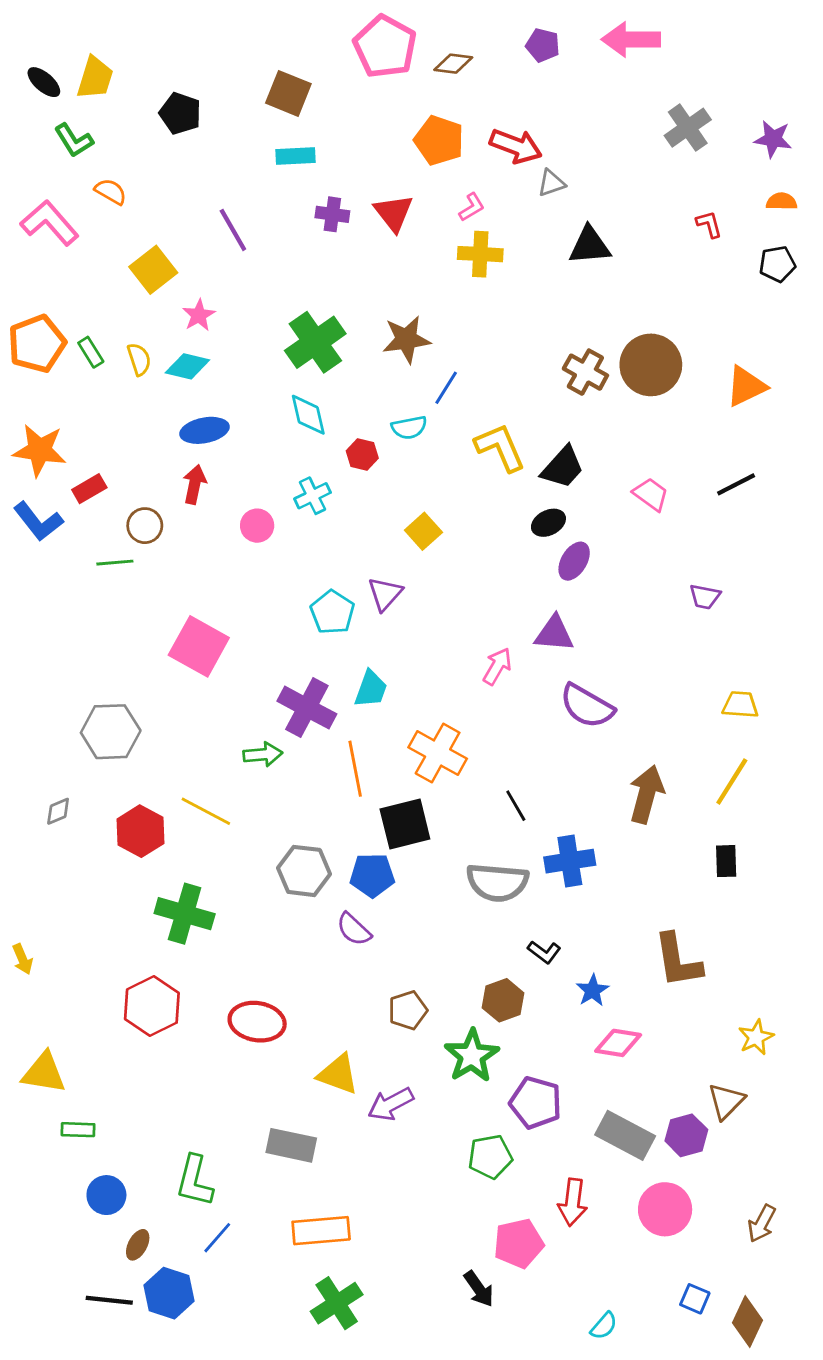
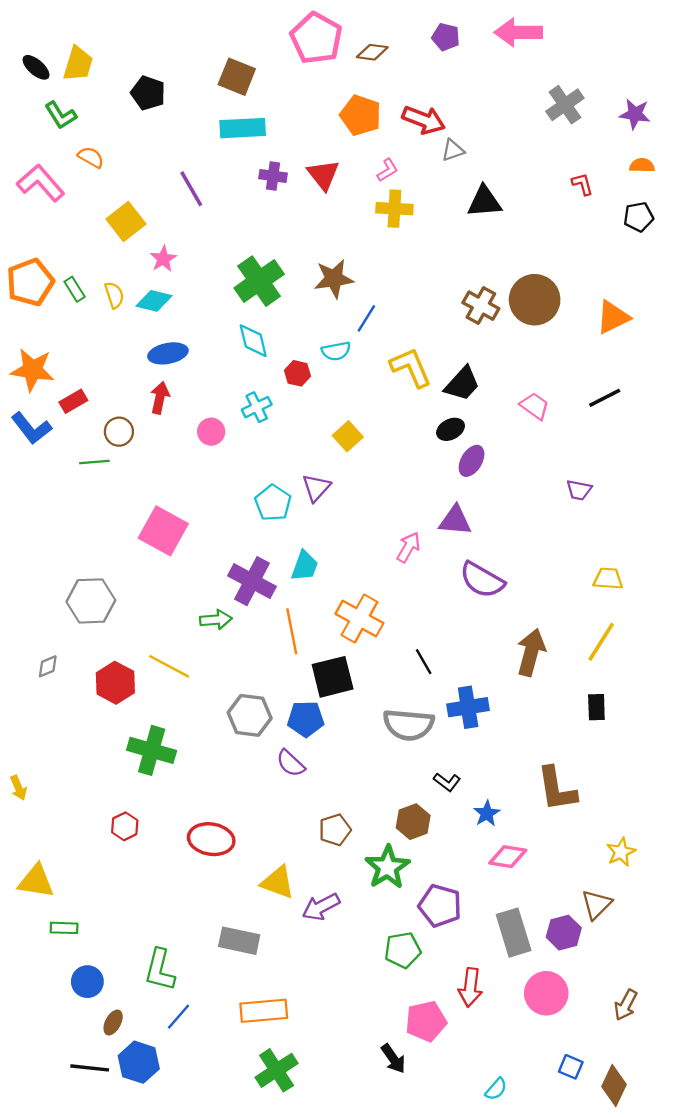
cyan rectangle: (295, 156) -> (243, 128), size x1.4
red hexagon: (152, 1006) -> (125, 826), size x0.6
gray rectangle: (625, 1135) -> (514, 933), turned 45

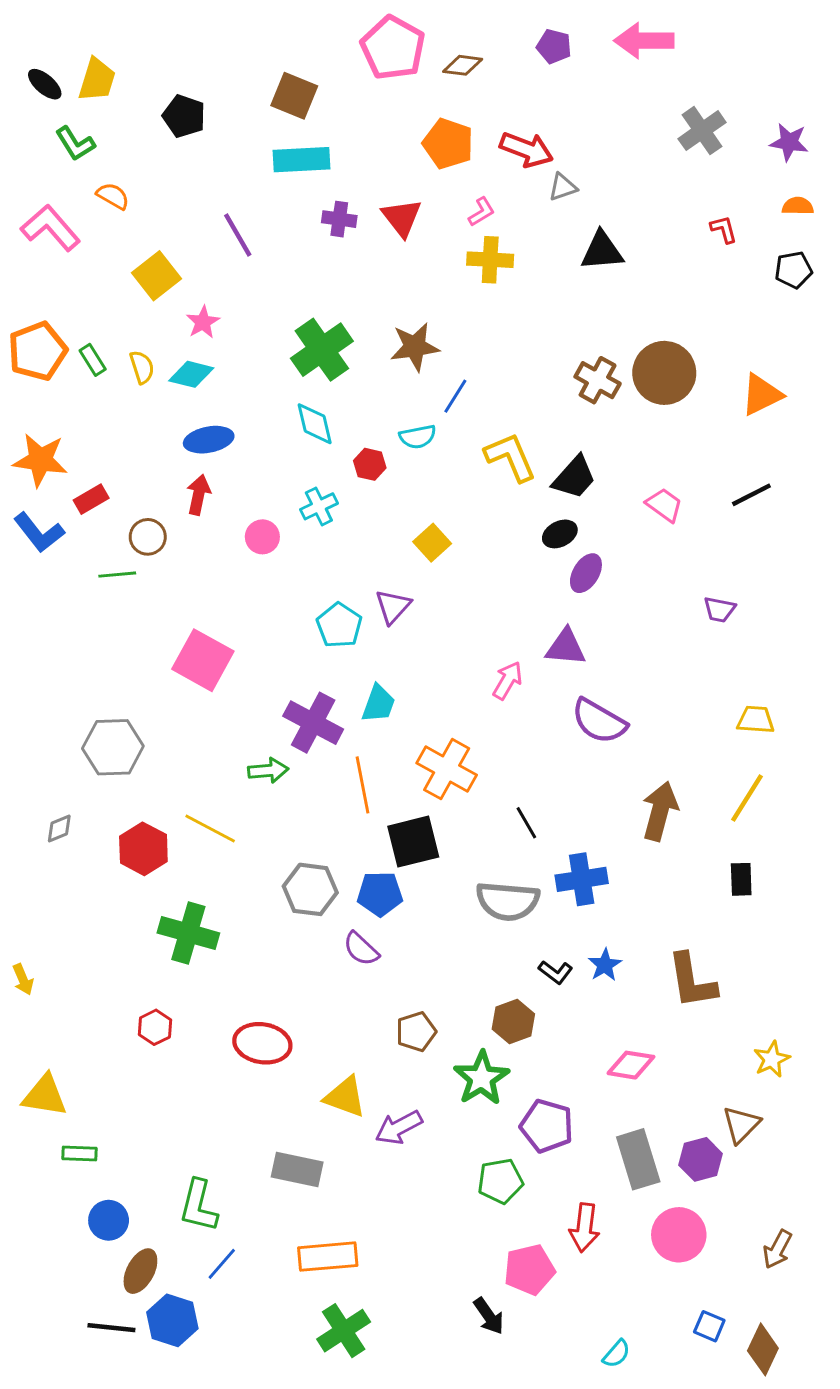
blue star: (487, 813) -> (605, 965), moved
brown ellipse: (113, 1022) -> (140, 1271), size x1.4

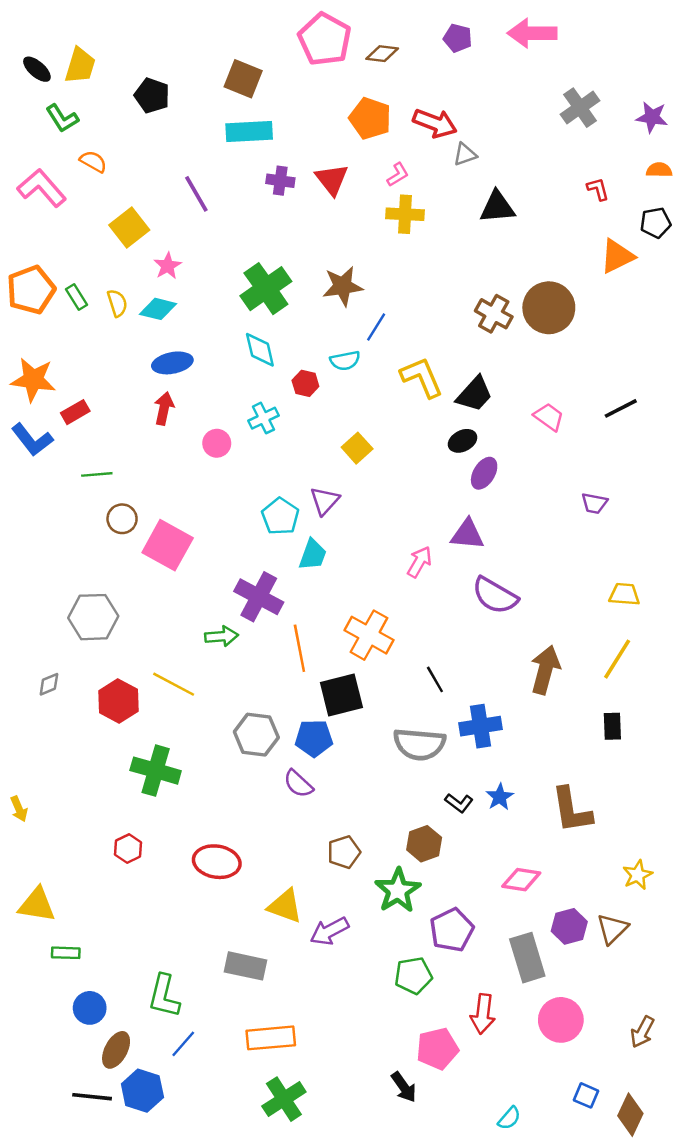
orange triangle: (762, 395) -> (617, 256), moved
brown circle: (148, 537) -> (122, 519), moved
cyan trapezoid: (378, 704) -> (313, 555), moved
purple pentagon: (547, 1126) -> (452, 930), turned 30
purple hexagon: (701, 1159) -> (569, 926), moved

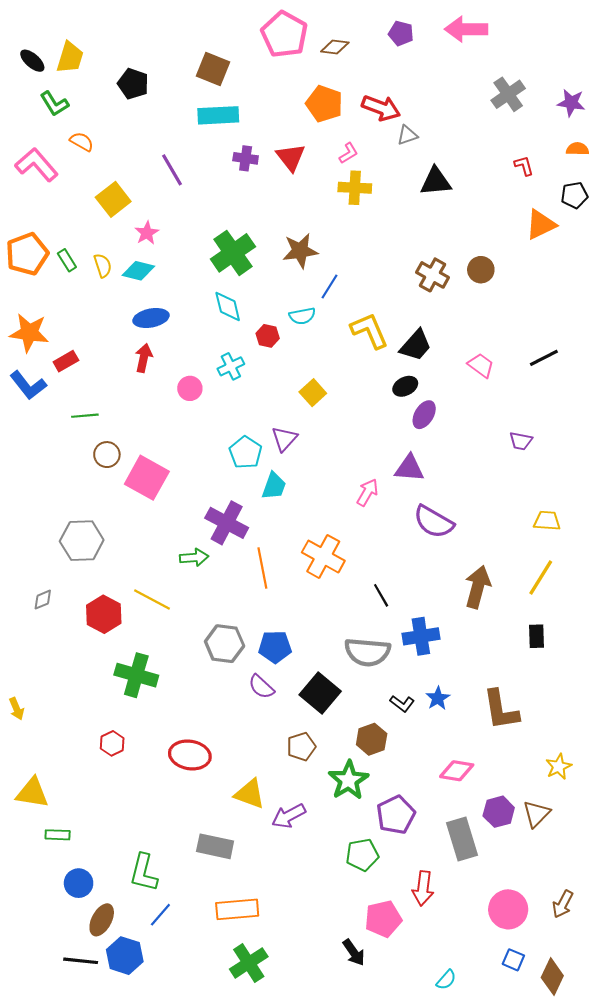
brown circle: (549, 308) -> (481, 270), size x0.6
black square: (341, 695) -> (320, 693), moved, turned -36
pink circle: (561, 1020) -> (508, 909), moved

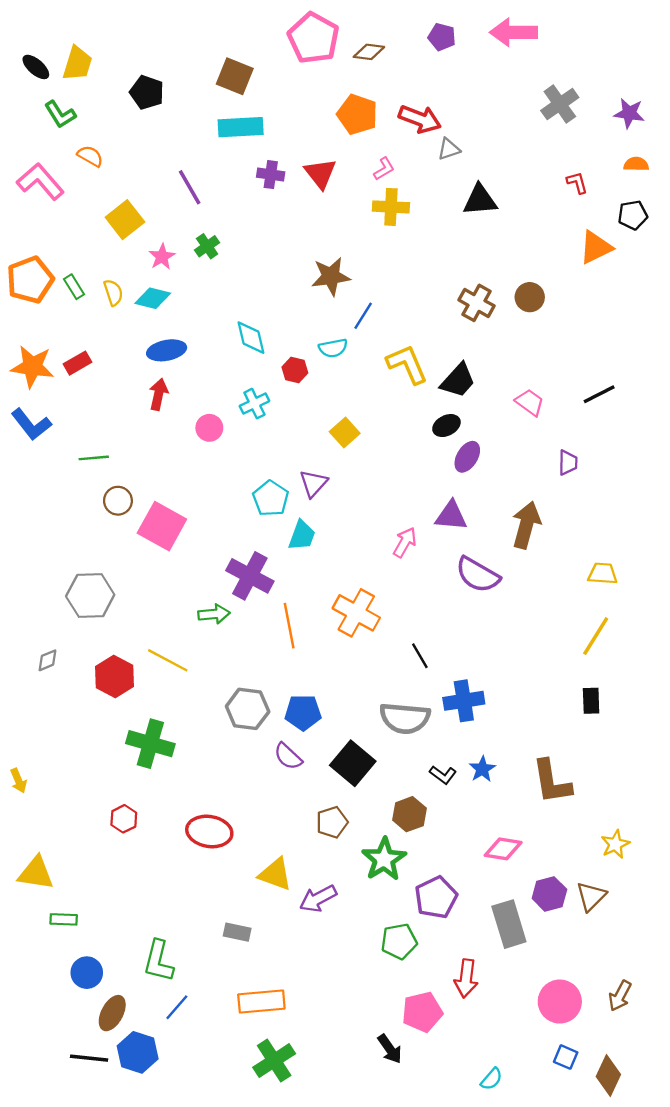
green cross: (233, 253) -> (207, 246), moved, size x0.5
red rectangle: (66, 361) -> (77, 363), moved
purple trapezoid: (521, 441) -> (568, 463), moved, turned -100
brown arrow: (478, 587) -> (526, 525), moved
gray rectangle: (215, 846) -> (237, 932), size x0.7

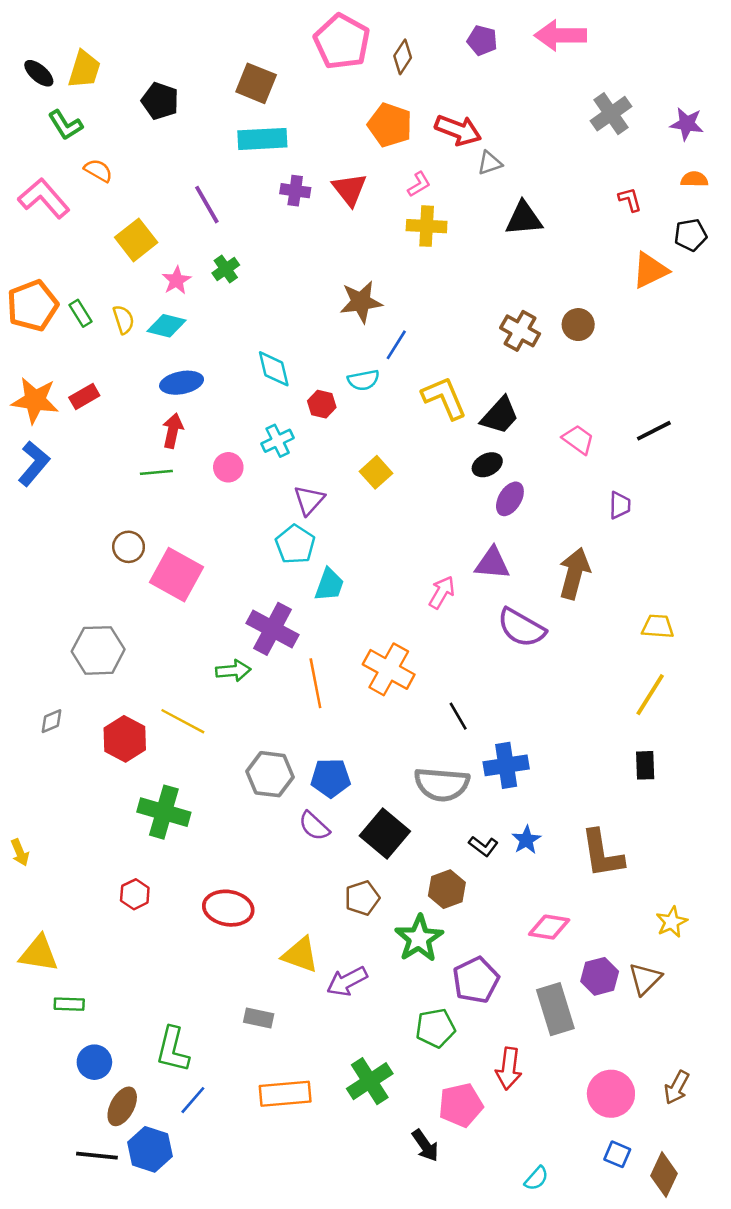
brown diamond: (369, 52) -> (403, 57), turned -64
blue L-shape: (31, 424) -> (34, 463), turned -102
green line: (94, 458) -> (156, 472), moved
purple triangle: (313, 483) -> (309, 500), moved
green cross: (274, 1061) -> (370, 1081), moved

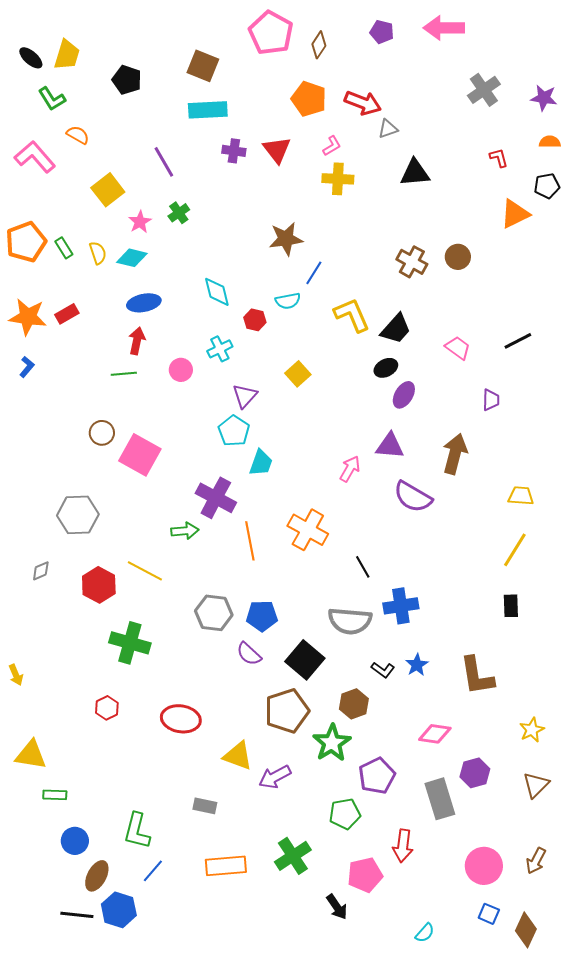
blue L-shape: (34, 463) -> (27, 367), size x0.6
brown pentagon: (362, 898) -> (287, 711), size x1.6
brown triangle: (645, 979) -> (536, 785), moved

